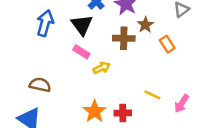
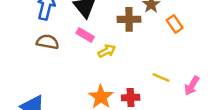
brown semicircle: (40, 85) -> (48, 42), moved

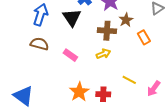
pink rectangle: (85, 35) -> (70, 55), moved
yellow arrow: (107, 51) -> (103, 54), moved

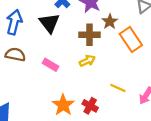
orange rectangle: (144, 37) -> (131, 39), size x1.5
red cross: (103, 94) -> (90, 106), turned 32

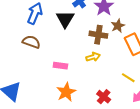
pink rectangle: (51, 65) -> (60, 66), moved, turned -32
yellow line: (118, 88) -> (128, 78), moved
red cross: (90, 106) -> (104, 97), moved

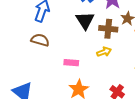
black triangle: (65, 19) -> (85, 20), moved

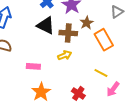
black triangle: (85, 20) -> (46, 25), turned -30

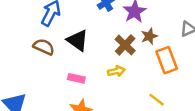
black triangle: (46, 25) -> (78, 40), moved
brown cross: (68, 33) -> (125, 45), turned 30

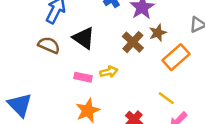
orange rectangle: (167, 60) -> (176, 57), turned 70
yellow arrow: (116, 71) -> (109, 72), moved

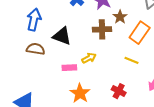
brown cross: (133, 42) -> (102, 29), turned -30
yellow line: (166, 98) -> (132, 60), moved

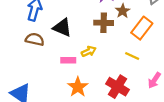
red cross: (119, 91) -> (117, 87), size x1.5

